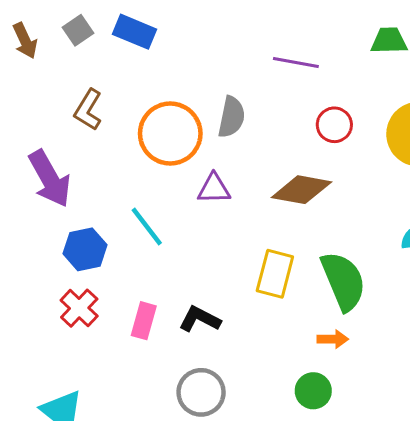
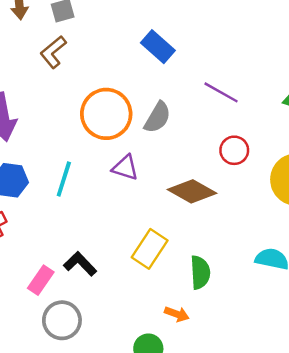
blue rectangle: (134, 32) -> (158, 47), moved
brown L-shape: (88, 110) -> (53, 52), moved
cyan line: (147, 226) -> (64, 179), turned 36
green semicircle: (343, 281) -> (200, 272), size x0.7
pink rectangle: (144, 321) -> (41, 280), moved

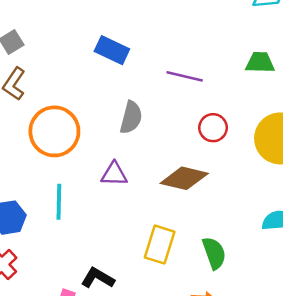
orange circle: (106, 114) -> (54, 131), moved

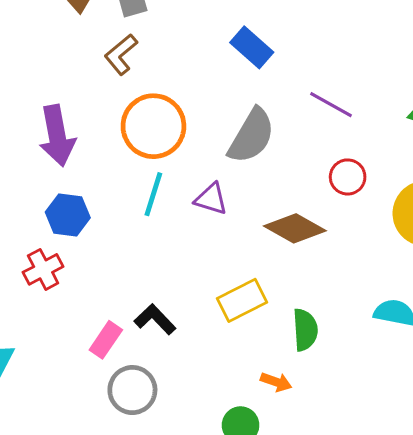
gray semicircle: (131, 117) -> (252, 136), size x1.4
cyan line: (59, 202) -> (153, 194), moved
yellow rectangle: (160, 245) -> (242, 300), turned 30

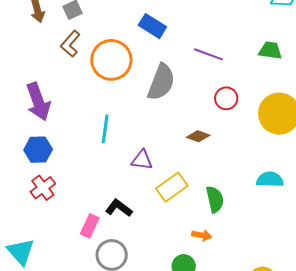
orange circle: (153, 126) -> (111, 60), moved
purple triangle: (211, 199) -> (142, 160), moved
blue hexagon: (68, 215) -> (38, 150), moved
brown diamond: (295, 228) -> (198, 136), size x0.6

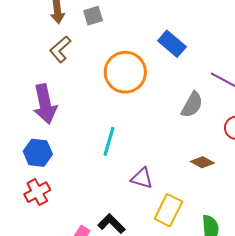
brown L-shape: (70, 44) -> (60, 49), moved
gray semicircle: (161, 82) -> (192, 105), moved, size x0.7
yellow rectangle: (172, 187) -> (168, 210), turned -36

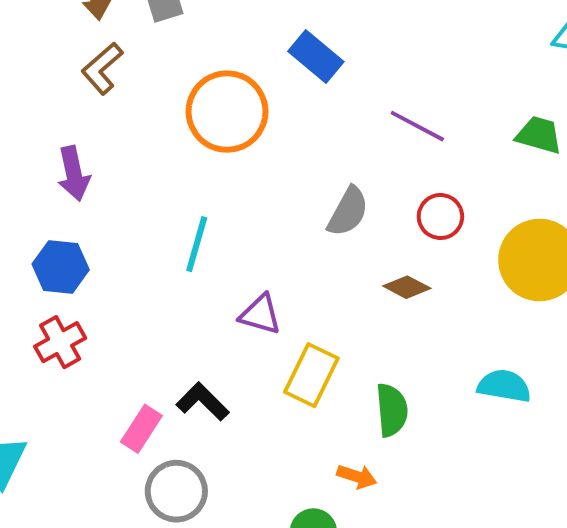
purple arrow: (45, 104) -> (74, 174), size x0.7
gray semicircle: (192, 105) -> (348, 212), moved
brown diamond: (202, 162) -> (407, 287), moved

